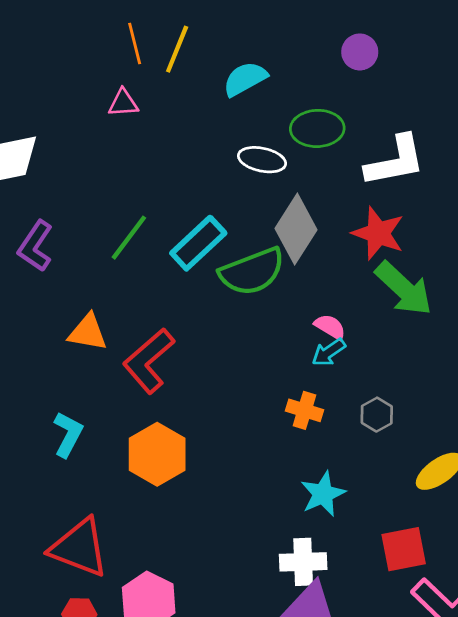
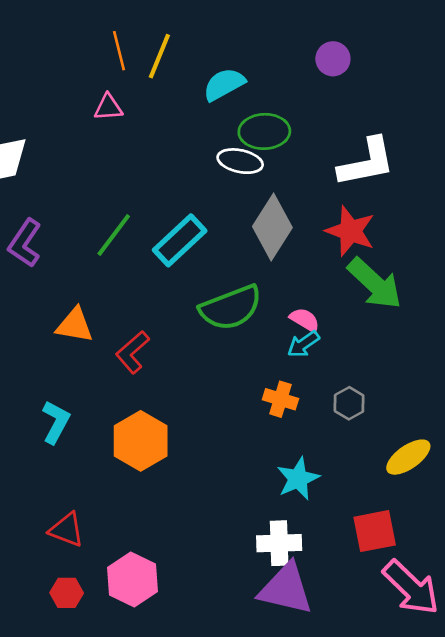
green ellipse: (317, 128) -> (264, 131), moved
green semicircle: (252, 272) -> (231, 308), moved
red L-shape: (149, 361) -> (132, 352), size x0.7
red triangle: (79, 548) -> (67, 530), size x0.6

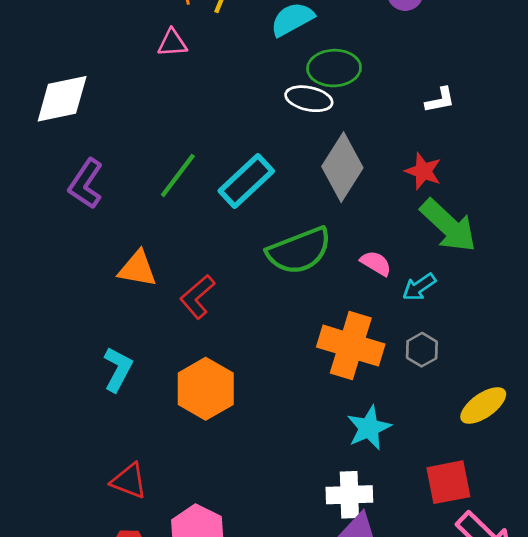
white L-shape: (367, 162) -> (440, 100), size x0.5
red star: (350, 231) -> (423, 171), size x0.7
cyan arrow: (303, 344) -> (419, 287), moved
orange cross: (280, 399) -> (351, 346), size x1.8

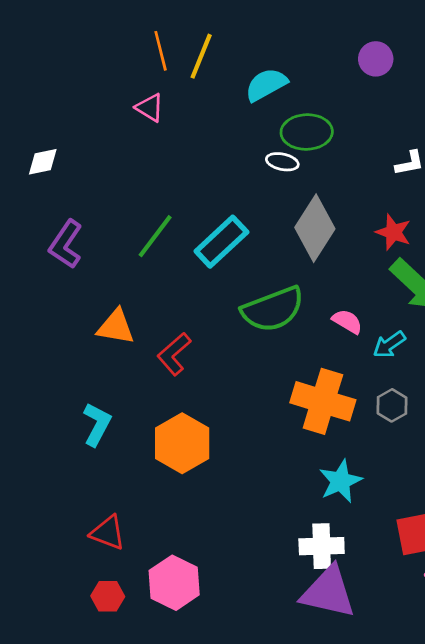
pink triangle: (172, 43) -> (150, 108), turned 36
white diamond: (62, 99) -> (43, 162), size x0.6
white ellipse: (309, 99) -> (282, 162), size x0.7

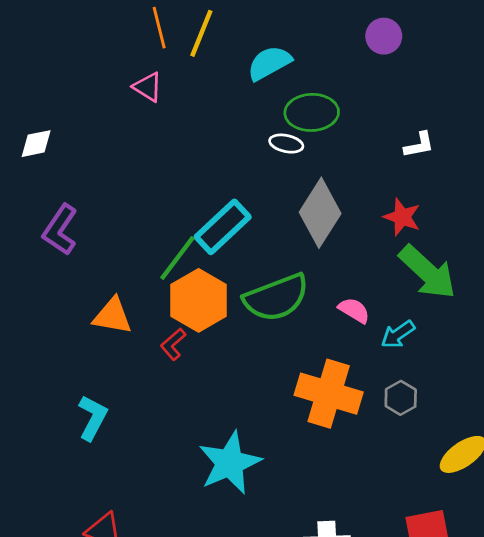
green line: (155, 236) -> (177, 258), moved
red L-shape: (174, 354) -> (173, 344), size x0.7
orange hexagon: (182, 443) -> (199, 300), moved
cyan star: (341, 481) -> (230, 463), moved, size x1.4

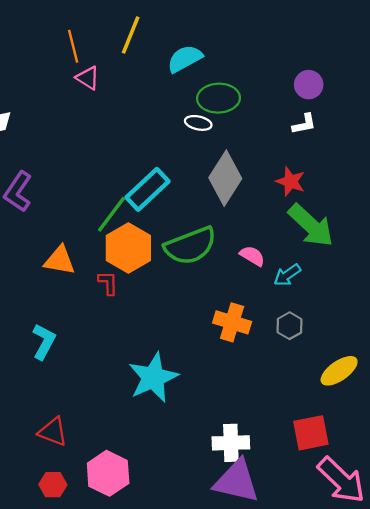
orange line: (159, 28) -> (73, 46), moved
purple circle: (384, 36) -> (309, 85), moved
red L-shape: (173, 344) -> (108, 283), turned 130
orange cross: (329, 394) -> (232, 322), size x0.7

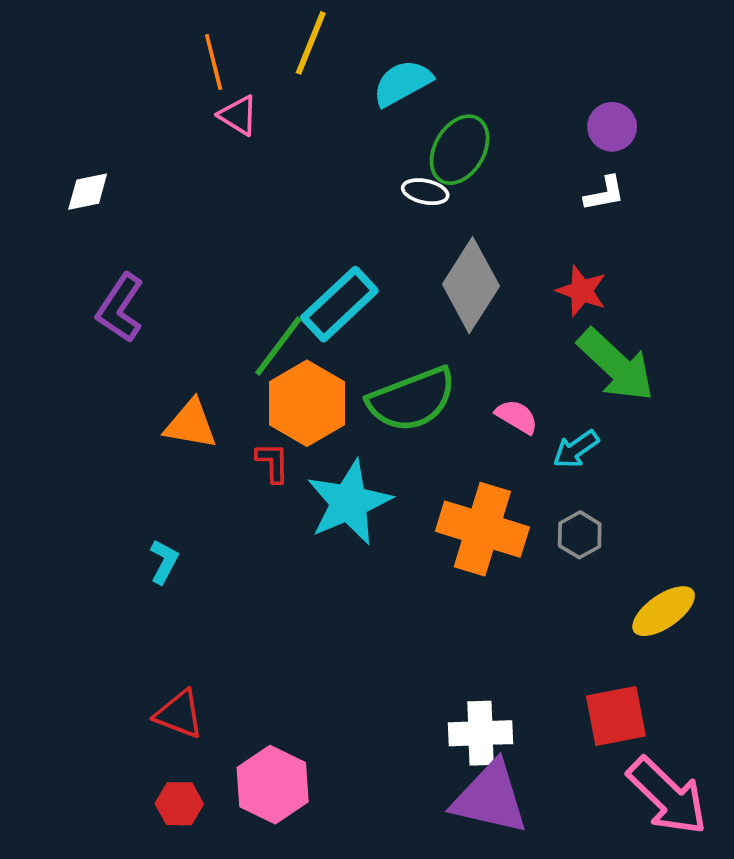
green ellipse: (219, 98) -> (460, 150), turned -57
orange cross: (232, 322) -> (482, 529), size x1.4
cyan L-shape: (44, 342) -> (164, 562), size x0.7
cyan star: (153, 378) -> (349, 502), moved

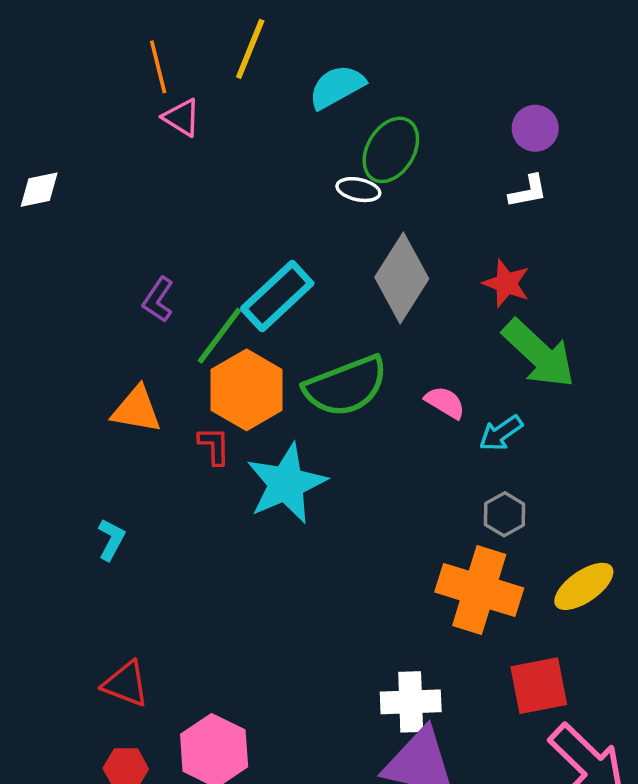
purple L-shape: (120, 308) -> (158, 300), moved, size x0.7
orange cross: (482, 529) -> (479, 590), moved

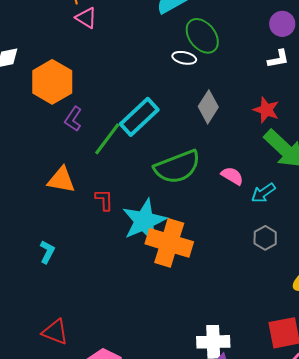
green ellipse: (391, 150) -> (202, 36), turned -69
gray diamond: (402, 278) -> (208, 107), size x0.7
orange hexagon: (247, 390) -> (52, 82), moved
orange cross: (479, 590) -> (169, 243), moved

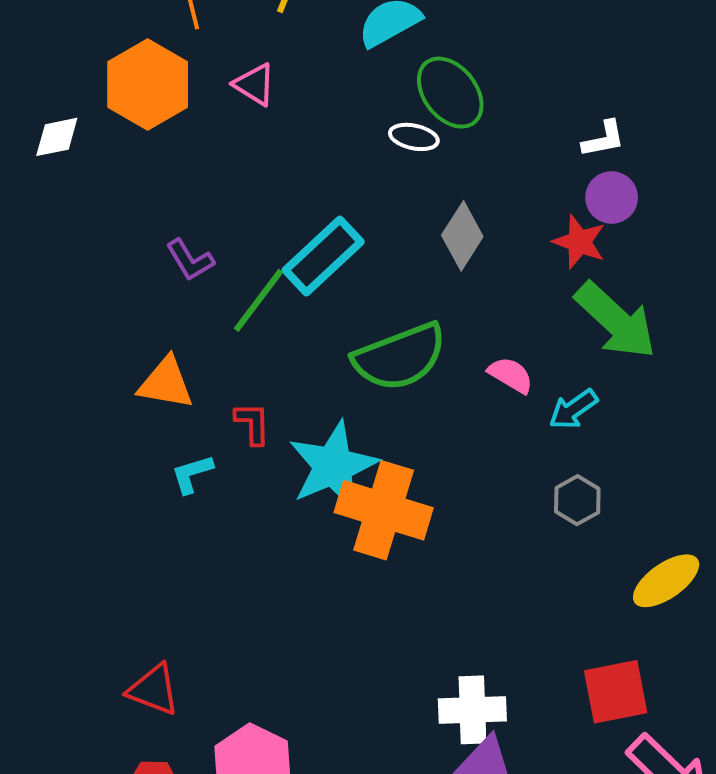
pink triangle: (86, 18) -> (255, 85), moved
purple circle: (282, 24) -> (612, 197), moved
orange hexagon: (52, 82) -> (148, 85), moved
purple L-shape: (73, 119) -> (190, 260), turned -65
cyan L-shape: (47, 252) -> (192, 474), moved, turned -135

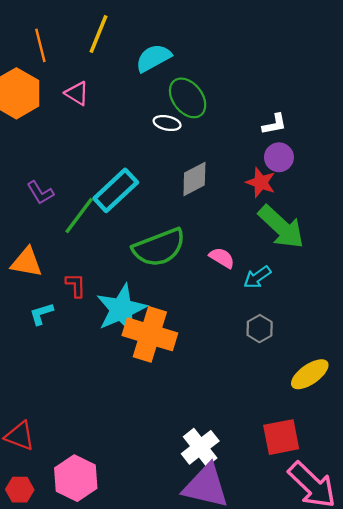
gray diamond: (462, 236) -> (194, 179), turned 30
white cross: (472, 710) -> (200, 447), turned -36

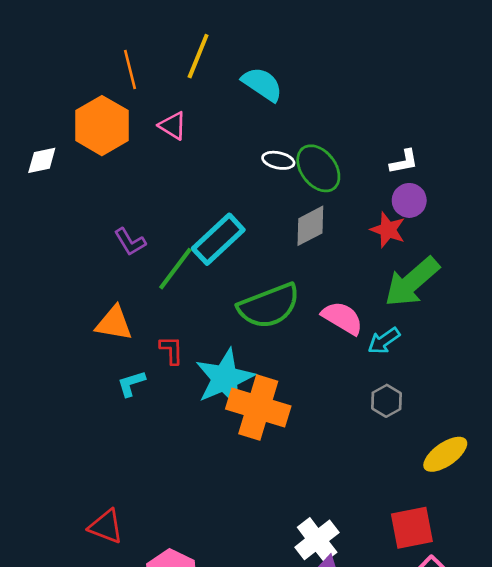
cyan semicircle: (153, 58) -> (262, 84), turned 63
green ellipse: (188, 98) -> (318, 168), moved
green arrow: (281, 227) -> (412, 282), turned 96
pink semicircle: (222, 258) -> (342, 318), size x1.4

